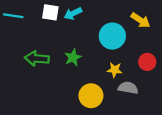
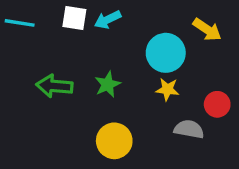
red circle: (147, 62) -> (217, 104), moved
yellow star: (115, 70) -> (167, 89), moved
yellow circle: (91, 96) -> (114, 141), moved

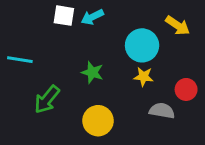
cyan line: (20, 23) -> (20, 60), moved
green star: (108, 84) -> (92, 72), turned -30
green arrow: (54, 86) -> (47, 99), moved, turned -56

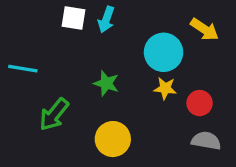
cyan arrow: (92, 17) -> (106, 20), turned -45
red circle: (186, 89) -> (200, 103), moved
gray semicircle: (162, 111) -> (206, 141), moved

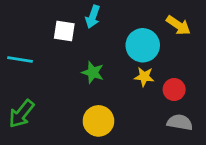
white square: (74, 18) -> (64, 31), moved
green arrow: (54, 114) -> (21, 114), moved

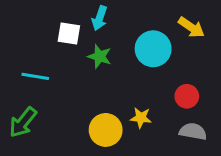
cyan line: (20, 60) -> (35, 76), moved
green star: (93, 72) -> (100, 56), moved
yellow star: (144, 77) -> (141, 118), moved

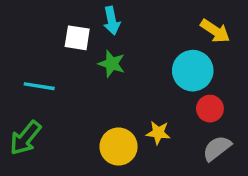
cyan arrow: (100, 18) -> (112, 21), turned -30
cyan circle: (153, 49) -> (193, 71), moved
gray semicircle: (193, 131) -> (217, 148), turned -48

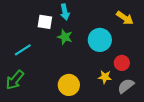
cyan circle: (193, 71) -> (100, 40), moved
cyan line: (39, 86) -> (23, 50), turned -42
yellow star: (158, 133) -> (105, 77), moved

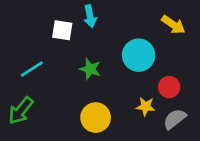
green star: (65, 37) -> (90, 69), moved

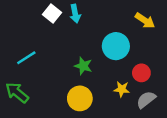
white square: (62, 30) -> (52, 14), moved, turned 30
green star: (90, 69) -> (83, 66), moved
green arrow: (21, 111) -> (17, 93), turned 90

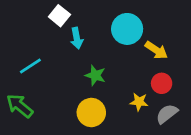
cyan arrow: (75, 14) -> (77, 38), moved
yellow arrow: (145, 21) -> (156, 50), moved
cyan circle: (116, 46) -> (127, 29), moved

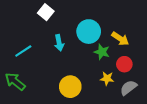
cyan circle: (127, 29) -> (89, 32), moved
cyan arrow: (77, 38) -> (59, 43), moved
green star: (95, 75) -> (102, 52), moved

